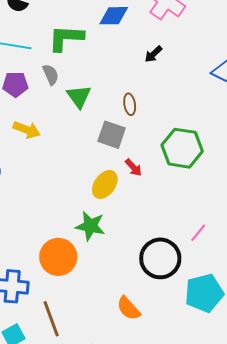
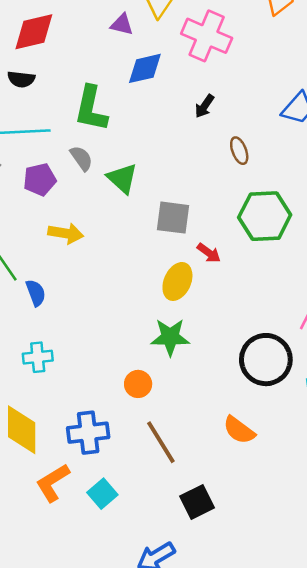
green L-shape: (66, 38) -> (91, 109), turned -69
brown ellipse: (130, 104) -> (239, 151), moved
orange circle: (58, 257) -> (138, 384), size x0.6
brown line: (51, 319) -> (161, 442), moved

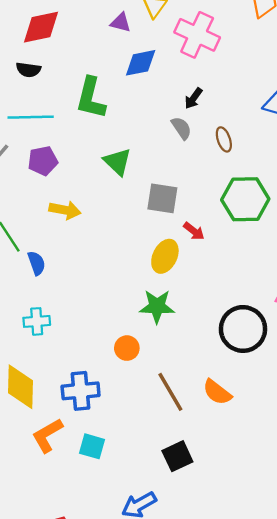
gray semicircle: (81, 158) -> (181, 128), moved
brown line: (161, 442) -> (170, 392), moved
cyan square: (102, 494) -> (92, 446), turned -35

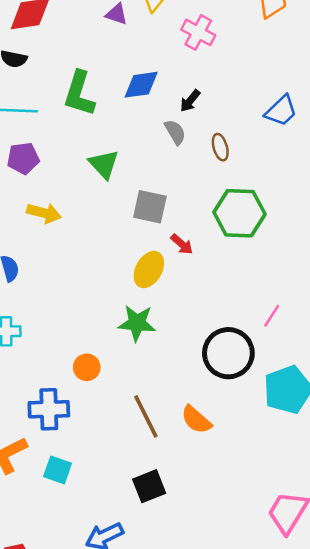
pink cross: (197, 35) -> (198, 32), size x0.7
blue diamond: (141, 63) -> (141, 85), moved
orange circle: (127, 348) -> (87, 367), moved

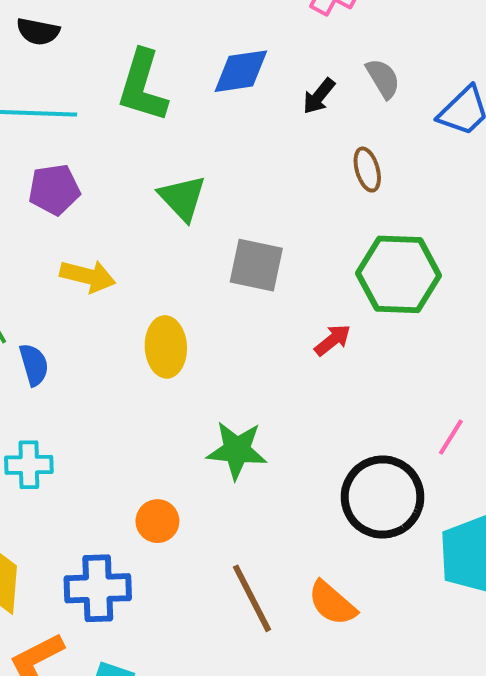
gray semicircle: (175, 132) -> (383, 78), moved
red arrow: (182, 244) -> (333, 340), moved, turned -80
yellow ellipse: (149, 269) -> (166, 347), moved, turned -32

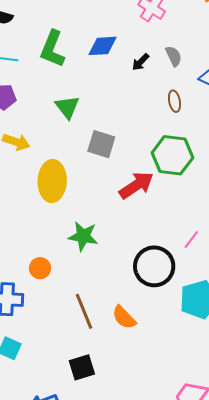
brown ellipse: (367, 170) -> (174, 101), moved
red arrow: (333, 340) -> (136, 185), size x1.8
yellow ellipse: (166, 347) -> (52, 181), size x1.4

